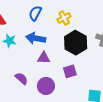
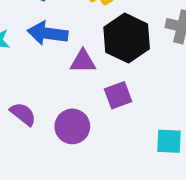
purple triangle: (44, 58) -> (83, 61), moved

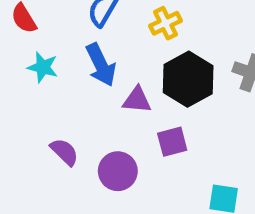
blue arrow: (48, 33) -> (101, 65), turned -129

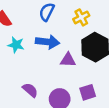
blue arrow: (101, 65) -> (47, 42), turned -55
purple square: (172, 142) -> (88, 92), moved

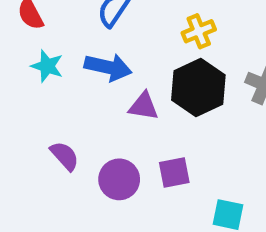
yellow cross: (81, 17) -> (199, 31), moved

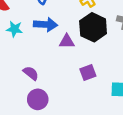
purple circle: (119, 179) -> (38, 99), moved

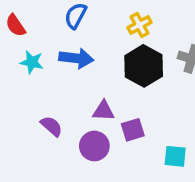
purple triangle: (67, 41) -> (103, 111), moved
purple circle: (38, 99) -> (94, 146), moved

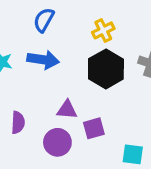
purple semicircle: (51, 126) -> (18, 123), turned 50

